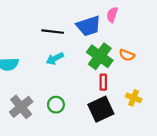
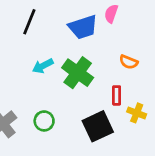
black line: (53, 32) -> (29, 22), moved, turned -75
green cross: (100, 56) -> (78, 73), moved
red rectangle: (103, 82) -> (117, 95), moved

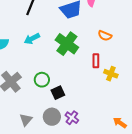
cyan arrow: (43, 66) -> (32, 39), moved
black square: (98, 126) -> (58, 93), moved, size x0.6

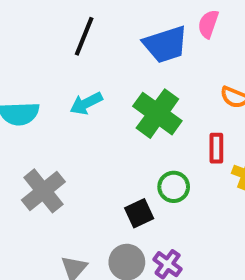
green circle: (42, 80) -> (174, 187), moved

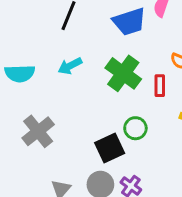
red rectangle: (216, 148) -> (160, 86), moved
black square: (139, 213) -> (110, 148), size x1.4

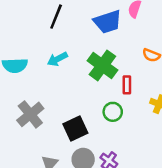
red rectangle: (160, 86) -> (127, 85), moved
black square: (110, 148) -> (75, 129), moved

